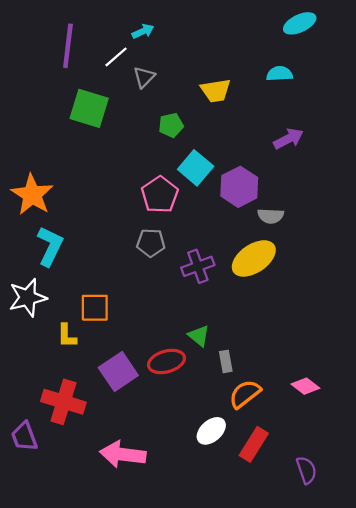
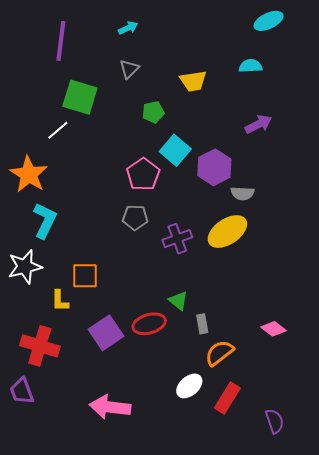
white line: (116, 57) -> (58, 130), moved
pink diamond: (305, 386) -> (274, 329), moved
red cross: (63, 402) -> (40, 346), moved

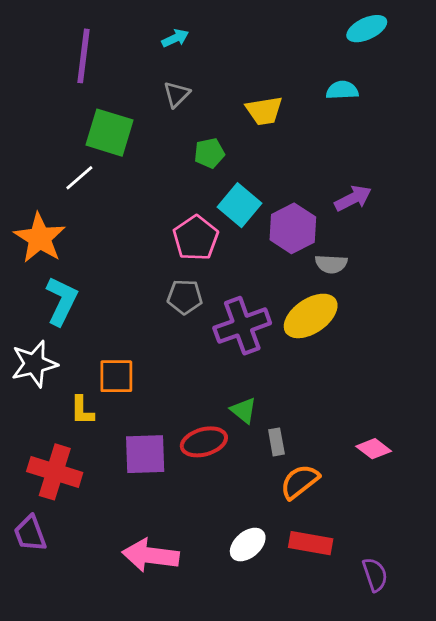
purple arrow: (259, 124) -> (353, 198), moved
purple cross: (177, 239) -> (242, 326), size x1.4
purple square: (106, 333) -> (145, 454), turned 32
white ellipse: (189, 386) -> (248, 545), moved
red rectangle: (227, 398) -> (311, 543), turned 68

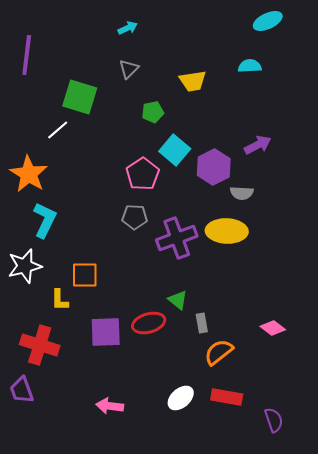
purple line: (83, 56) -> (27, 55), moved
yellow ellipse: (311, 316) -> (227, 231), turned 36
pink arrow: (151, 555) -> (110, 406), size x0.7

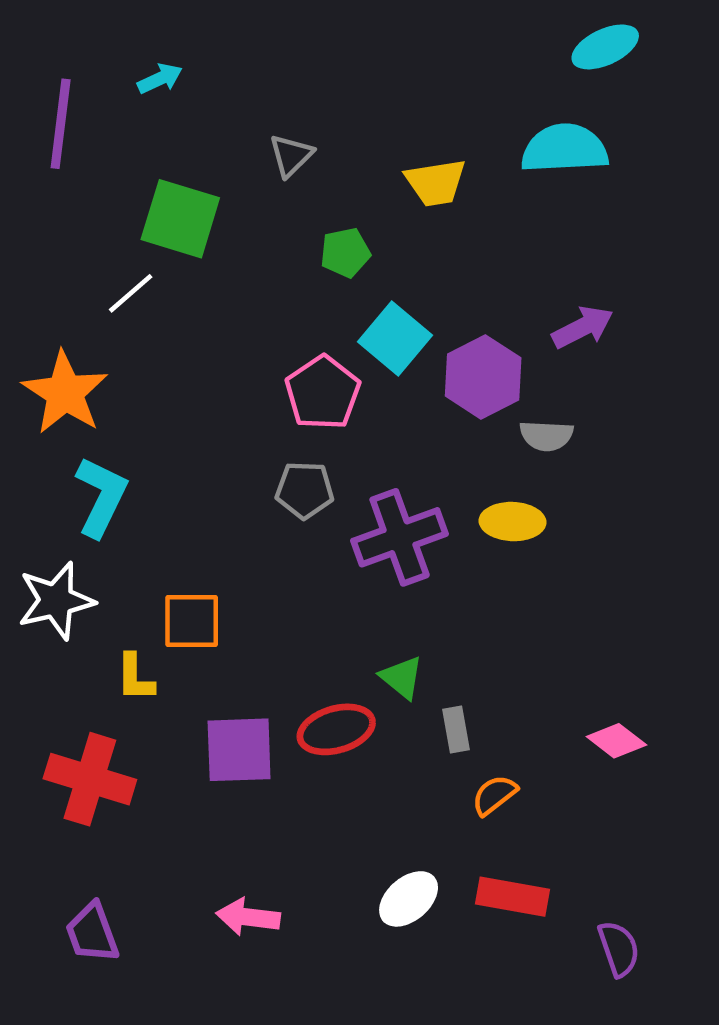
cyan arrow: (128, 28) -> (160, 79), moved
cyan semicircle: (250, 66) -> (564, 149), size x1.6
yellow ellipse: (227, 231) -> (512, 522), size x0.7
orange semicircle: (219, 352) -> (494, 795), size x0.7
purple trapezoid: (22, 390) -> (92, 933), moved

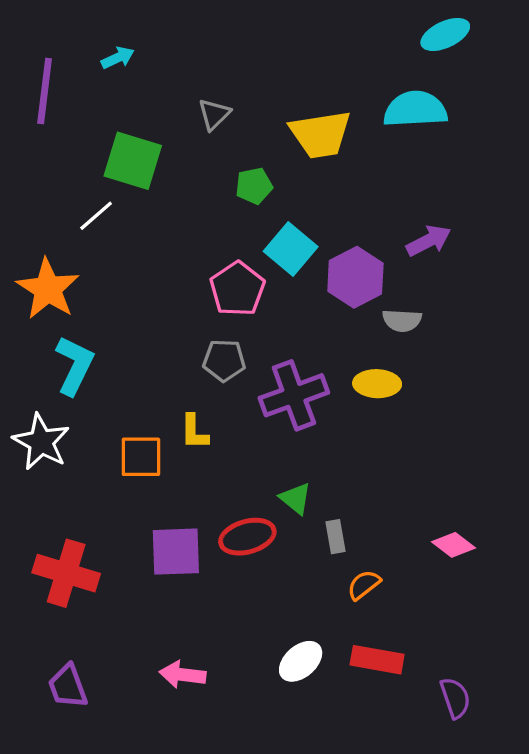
yellow trapezoid: (436, 183) -> (321, 134), size x1.4
white star: (56, 601) -> (41, 442), turned -30
yellow L-shape: (135, 677) -> (194, 432), moved

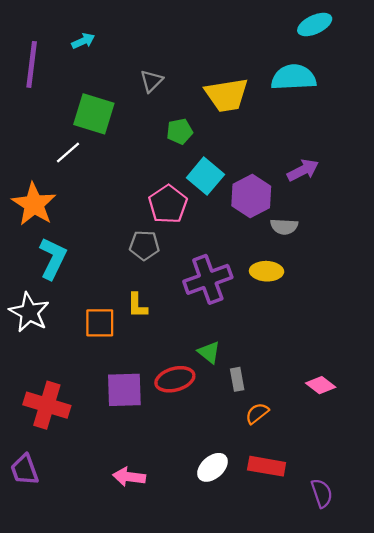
gray pentagon: (224, 360) -> (144, 245), moved
purple trapezoid: (68, 686) -> (25, 470), moved

